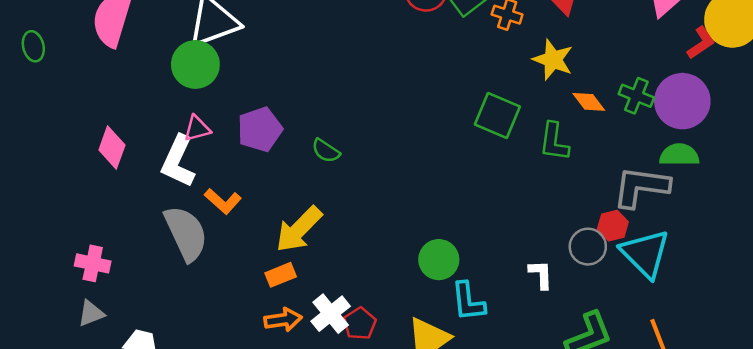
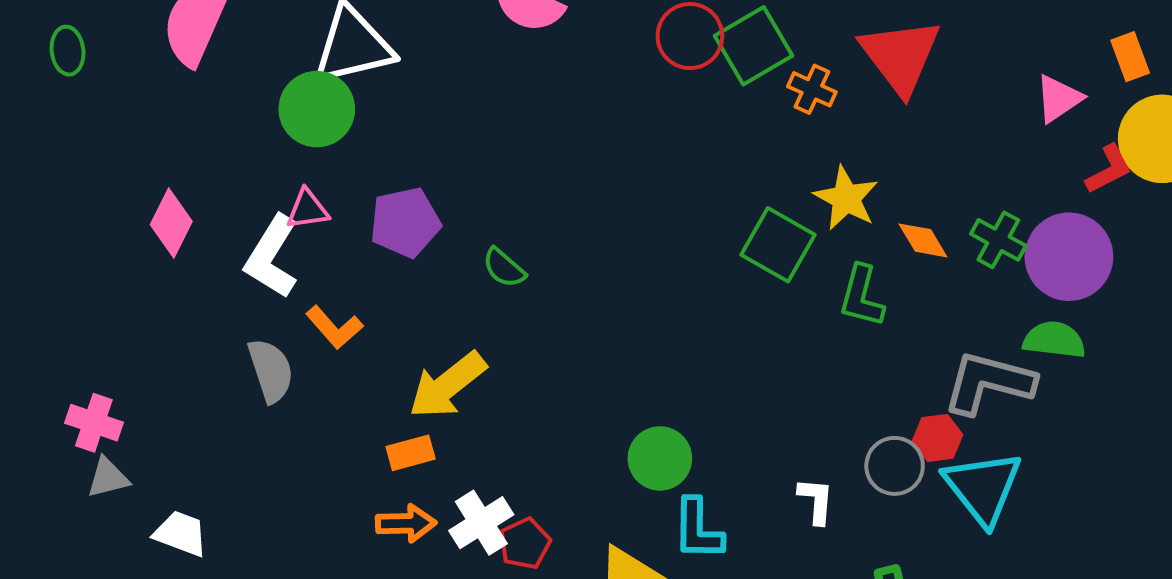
yellow star: (553, 60) -> (846, 198), moved
gray semicircle: (186, 233) -> (271, 370), size x0.7
pink cross: (93, 263) -> (94, 423), moved

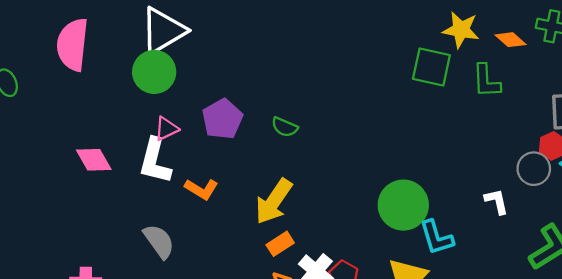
pink diamond: (171, 223) -> (94, 160), turned -39
gray semicircle: (271, 370) -> (159, 241), moved
orange rectangle: (411, 453) -> (280, 244), moved
green circle: (660, 458) -> (403, 205), size x1.4

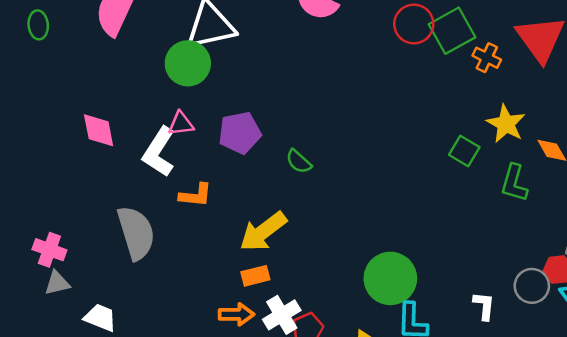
green square: (431, 67) -> (464, 151), size x0.7
orange L-shape: (201, 189) -> (196, 195), turned -44
gray semicircle: (159, 241) -> (136, 233), size x1.4

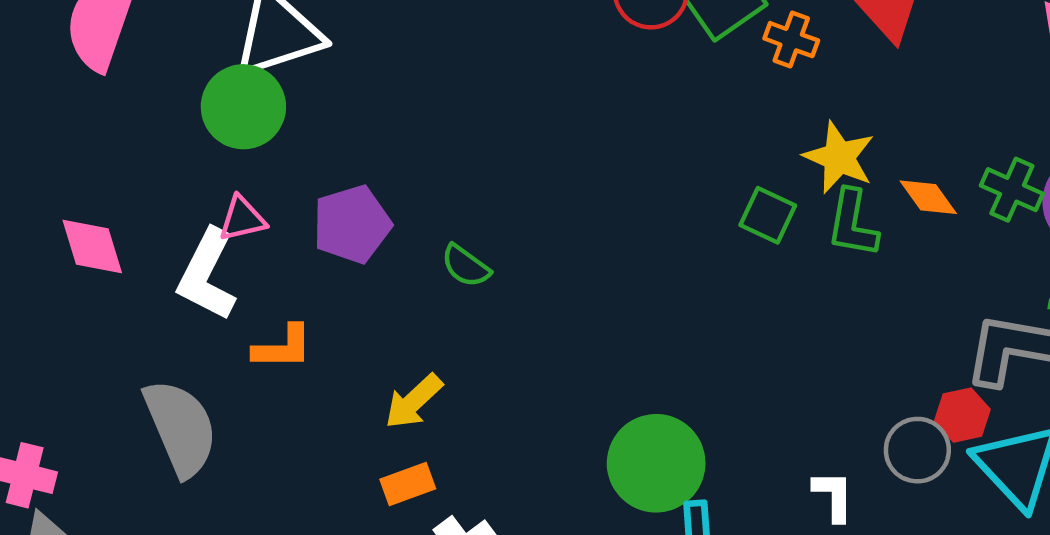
green L-shape: (514, 183) -> (852, 223), moved
yellow arrow: (263, 232) -> (414, 401), size x0.7

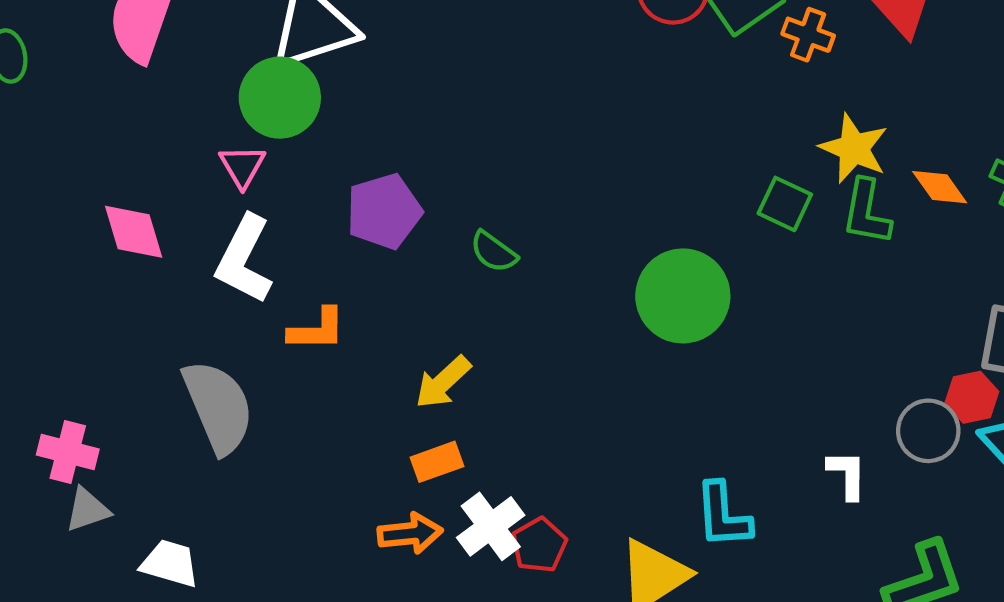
pink triangle: (242, 219) -> (242, 166), moved, turned -48
green circle: (656, 463) -> (683, 296), moved

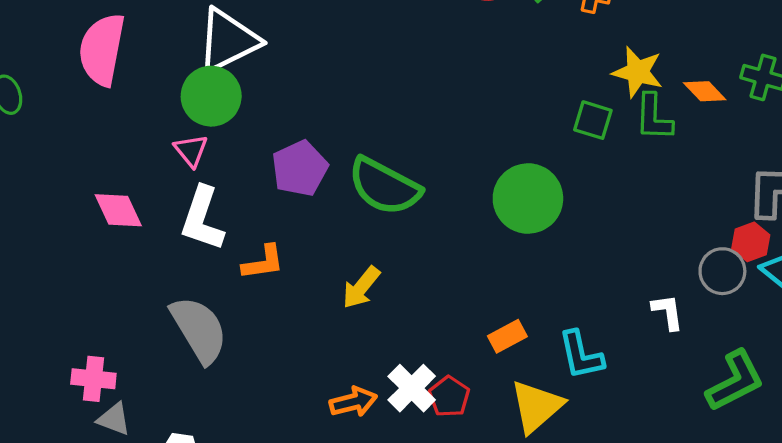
green semicircle: (494, 252) -> (384, 186), size x2.0
orange rectangle: (437, 462) -> (507, 336), moved
gray triangle: (87, 510) -> (114, 419), turned 48

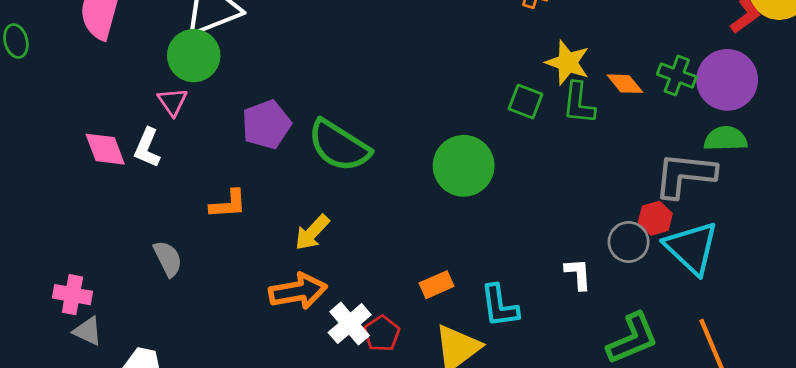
white L-shape: (202, 219) -> (147, 148), moved, size x0.7
gray semicircle: (199, 330) -> (168, 259), size x0.6
orange arrow: (353, 402) -> (298, 291), moved, size x1.4

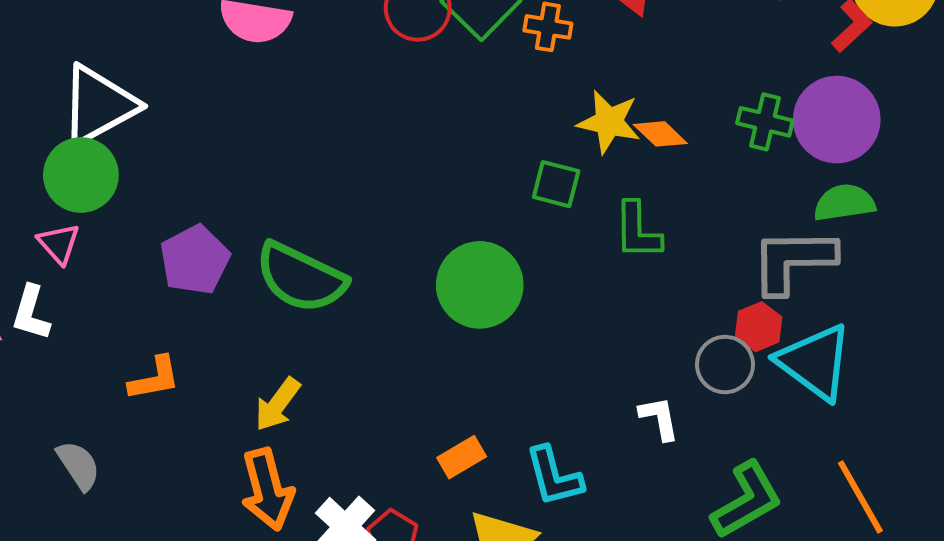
orange diamond: (625, 84) -> (660, 134), moved
green L-shape: (579, 103) -> (637, 231), moved
orange arrow: (298, 291) -> (267, 490), turned 92

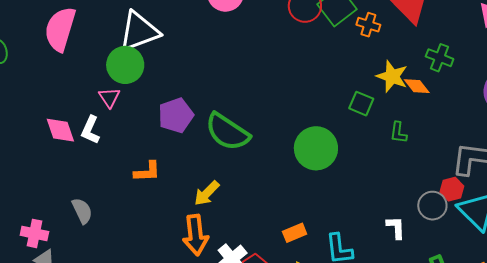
green cross: (765, 122) -> (440, 58), moved
green L-shape: (637, 231) -> (398, 133), size x0.7
gray semicircle: (78, 465) -> (82, 211), moved

